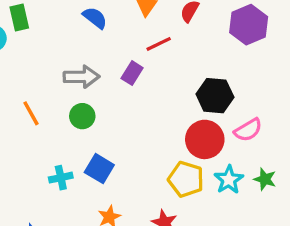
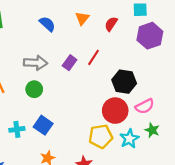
red line: (159, 44) -> (94, 57), moved, turned -35
yellow pentagon: (186, 179) -> (101, 136), turned -30
green star: (265, 179) -> (152, 130), moved

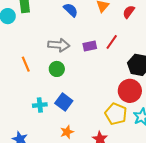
purple rectangle: (70, 63) -> (90, 46), turned 40
yellow pentagon: (101, 136) -> (116, 114), turned 30

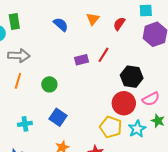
gray arrow: (59, 45) -> (19, 56), moved
orange line: (26, 64) -> (18, 81), turned 42
cyan cross: (40, 105) -> (25, 124), moved

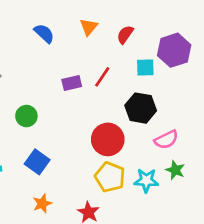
cyan square: (146, 11) -> (145, 68), moved
red circle: (124, 103) -> (108, 139), moved
cyan star: (137, 129) -> (146, 180), turned 30

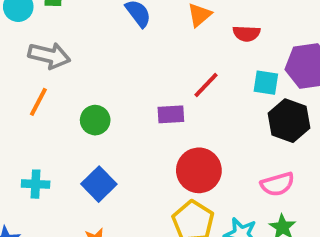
red semicircle: (125, 34) -> (246, 34), turned -132
purple rectangle: (72, 83) -> (171, 114), moved
black hexagon: (141, 108) -> (289, 121), moved

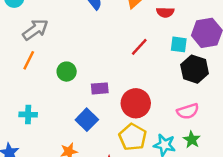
gray arrow: (49, 56) -> (35, 30), turned -48
purple rectangle: (171, 114) -> (100, 88), moved
blue square: (99, 184) -> (87, 120), moved

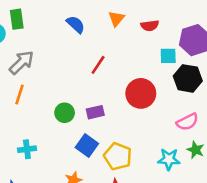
red line: (139, 47) -> (98, 65), moved
green circle: (67, 72) -> (65, 113), moved
red circle: (136, 103) -> (141, 93), moved
yellow pentagon: (133, 137) -> (118, 156), moved

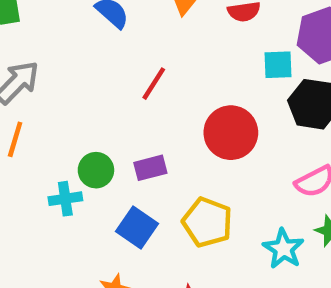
cyan cross: (27, 149) -> (65, 199), moved
yellow pentagon: (118, 156) -> (207, 222), moved
cyan star: (169, 159) -> (283, 249), turned 30

